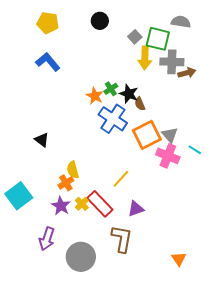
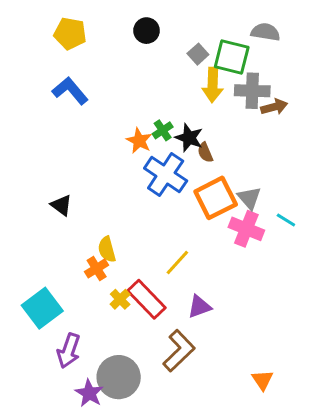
cyan square: (19, 196) -> (42, 308), moved
purple star: (61, 206) -> (89, 393), moved
brown L-shape: (122, 239) -> (179, 351), turned 36

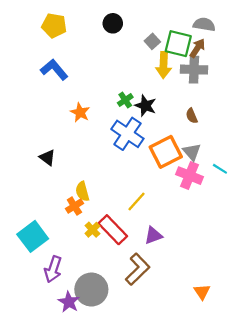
brown arrow: (274, 107) -> (197, 48), moved, turned -42
orange star: (139, 141) -> (80, 112), moved
brown semicircle: (205, 152) -> (192, 116), moved

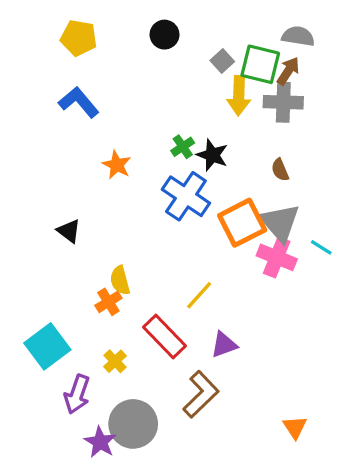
gray triangle: (192, 152) -> (280, 223), size x1.5
yellow cross: (92, 230) -> (115, 361), moved

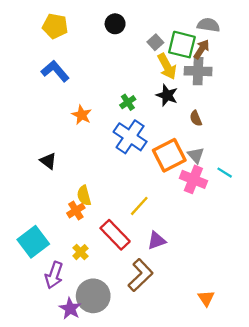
yellow arrow: (239, 96) -> (167, 66), turned -30
black star: (212, 155) -> (167, 95), moved
gray triangle: (280, 223) -> (196, 155), size x0.6

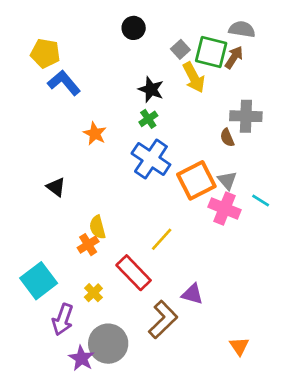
yellow pentagon: (55, 26) -> (45, 53), moved
gray cross: (198, 71) -> (246, 116), moved
black star: (167, 95) -> (151, 89), moved
purple triangle: (157, 241) -> (192, 294), moved, turned 36

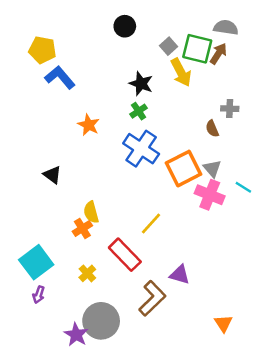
gray cross: (246, 116) -> (230, 109), size x0.6
purple arrow: (63, 319) -> (39, 295), moved, size x0.6

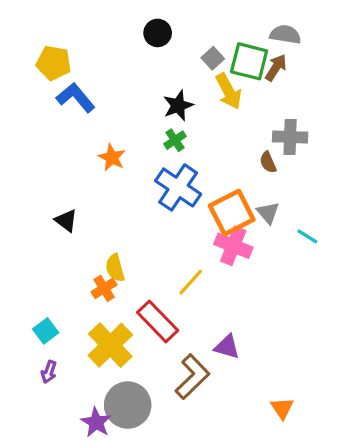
black star: (141, 84) -> (178, 105), turned 30
gray cross: (230, 109) -> (290, 137), size x1.5
pink cross: (210, 195) -> (233, 246), moved
cyan square: (36, 262) -> (46, 331), size x0.6
yellow cross: (87, 273) -> (110, 345), size x2.0

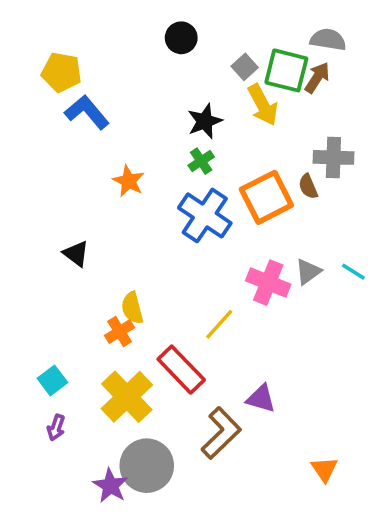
orange square: (232, 213) -> (266, 197), moved
gray triangle: (268, 213) -> (308, 272), moved, turned 35

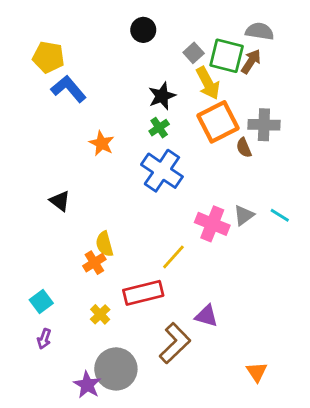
orange square: (266, 197) -> (218, 122), moved
red rectangle: (181, 370) -> (143, 293), turned -60
yellow cross: (127, 397) -> (100, 314), size x0.5

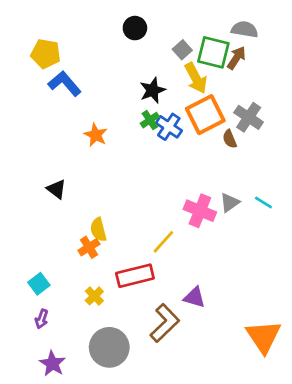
gray cross: (264, 125) -> (249, 117), turned 32
blue cross: (162, 171) -> (169, 127), moved, size x0.7
orange triangle: (257, 372) -> (263, 337), moved, size x1.8
purple star: (87, 385) -> (52, 364), moved

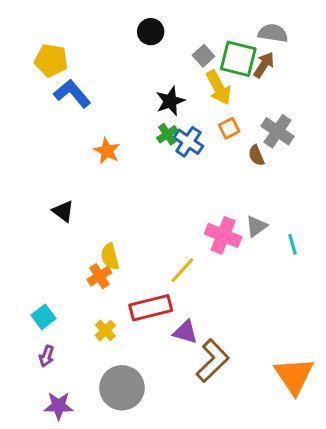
orange square: (205, 115) -> (229, 128), size x0.5
cyan line: (263, 203) -> (293, 244), moved, turned 42
purple triangle: (194, 297) -> (185, 332), moved
brown L-shape: (165, 323) -> (213, 361), moved
purple star: (52, 364) -> (59, 406), turned -30

